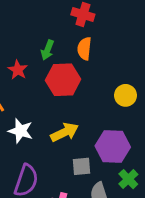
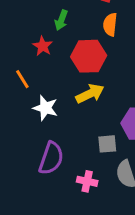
green arrow: (47, 50) -> (61, 20), moved
yellow arrow: (64, 132) -> (90, 94), moved

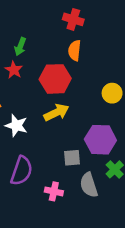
green arrow: (61, 20) -> (20, 47), moved

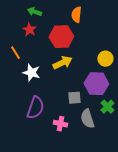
green arrow: (20, 47) -> (34, 12), turned 88
yellow circle: (112, 93) -> (105, 59), moved

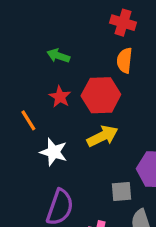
red star: (29, 30) -> (60, 97), moved

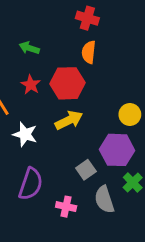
gray square: (121, 191) -> (86, 170), turned -30

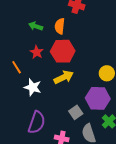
orange semicircle: (89, 52) -> (60, 26), moved

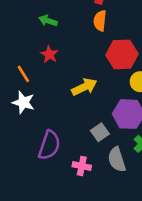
orange semicircle: (60, 26) -> (100, 21), moved
red hexagon: (63, 51) -> (122, 54), moved
white star: (33, 87) -> (23, 102), moved

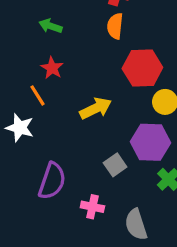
orange line: (23, 74) -> (38, 95), moved
gray semicircle: (117, 160) -> (136, 225), moved

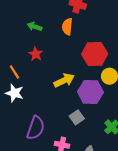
orange semicircle: (115, 26) -> (67, 27), moved
orange line: (38, 95) -> (14, 72), moved
purple hexagon: (151, 142) -> (90, 92), moved

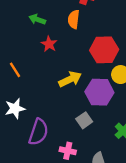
red star: (36, 54) -> (49, 44), moved
white star: (14, 93) -> (15, 109), moved, turned -30

